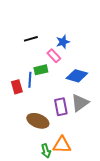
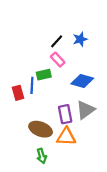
black line: (31, 39) -> (57, 41), moved, turned -32
blue star: (63, 42) -> (80, 39), moved
orange triangle: (62, 145) -> (66, 137), moved
green arrow: (46, 151) -> (42, 156), moved

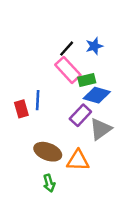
pink rectangle: (58, 60) -> (68, 70), size x1.5
green rectangle: (44, 75) -> (87, 80), moved
purple rectangle: (65, 114) -> (80, 115), moved, turned 54

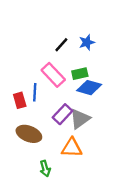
pink rectangle: (68, 70) -> (53, 75), moved
purple rectangle: (80, 115) -> (62, 114), moved
gray triangle: (101, 129) -> (80, 119), moved
brown ellipse: (48, 152) -> (29, 134), moved

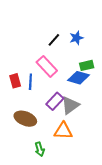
green rectangle: (80, 74) -> (87, 65), moved
red rectangle: (20, 100) -> (15, 81), moved

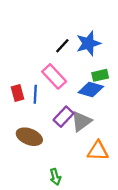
blue star: (76, 38) -> (88, 43), size x1.5
orange triangle: (63, 131) -> (98, 151), moved
green arrow: (40, 149) -> (55, 177), moved

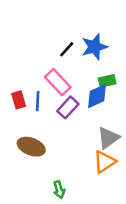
blue diamond: (91, 89) -> (97, 96), turned -40
purple rectangle: (64, 117) -> (68, 107), moved
gray triangle: (81, 121) -> (108, 138), moved
orange triangle: (98, 151) -> (105, 162), turned -35

